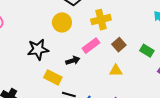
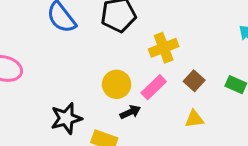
yellow circle: (62, 22) -> (117, 84), moved
black star: (38, 49) -> (66, 118), moved

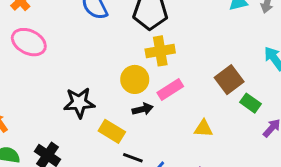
yellow cross: (164, 48) -> (160, 51), moved
brown square: (194, 81) -> (229, 80), moved, size x1.4

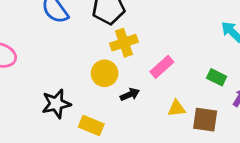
brown square: (229, 80) -> (205, 120), moved, turned -36
pink rectangle: (170, 90) -> (162, 67), moved
black arrow: (143, 109) -> (130, 95), moved

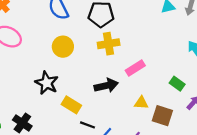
yellow circle: (105, 73) -> (63, 47), moved
black arrow: (130, 95) -> (106, 86), size x1.5
black star: (56, 104) -> (47, 83), turned 30

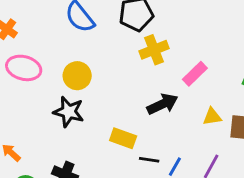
yellow circle: (63, 47) -> (77, 76), moved
black star: (47, 83) -> (69, 112), moved

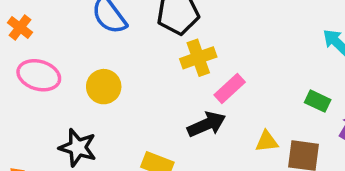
pink rectangle: (195, 74) -> (230, 88), moved
black star: (69, 112) -> (78, 148), moved

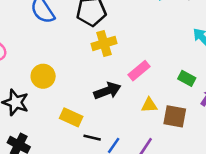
yellow circle: (104, 87) -> (43, 76), moved
pink rectangle: (230, 88) -> (139, 71), moved

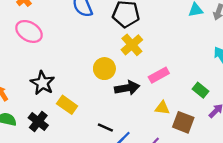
yellow cross: (104, 43) -> (132, 45), turned -35
yellow circle: (43, 76) -> (104, 69), moved
yellow rectangle: (71, 117) -> (67, 105), moved

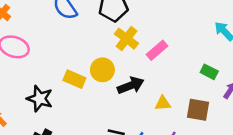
pink rectangle: (159, 75) -> (157, 50), moved
yellow rectangle: (67, 105) -> (74, 79), moved
yellow triangle: (162, 108) -> (163, 103), moved

